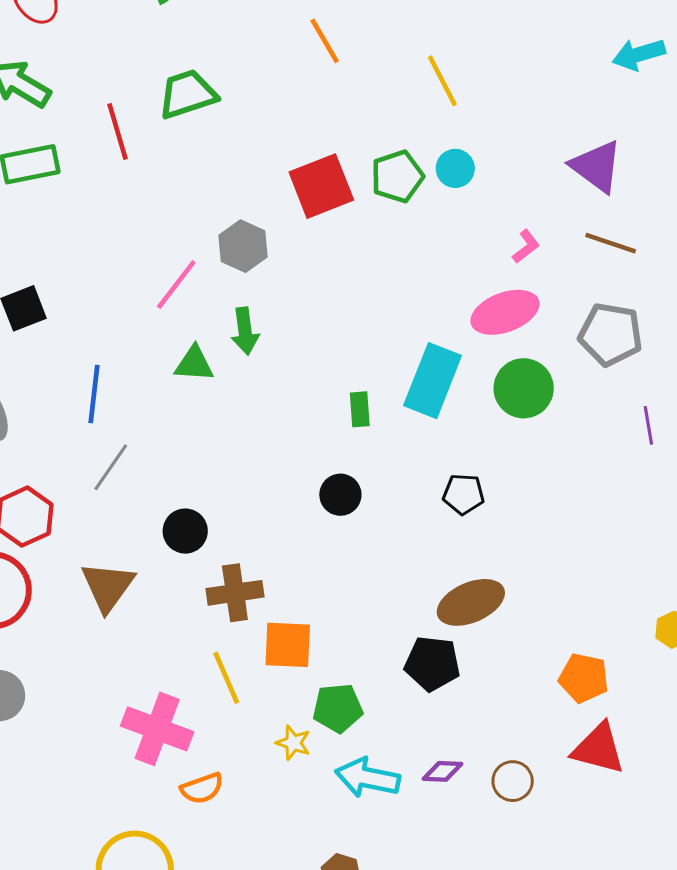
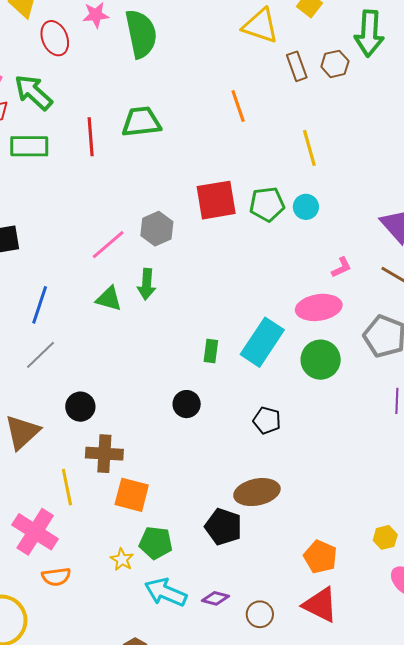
yellow line: (226, 678) -> (67, 487), moved

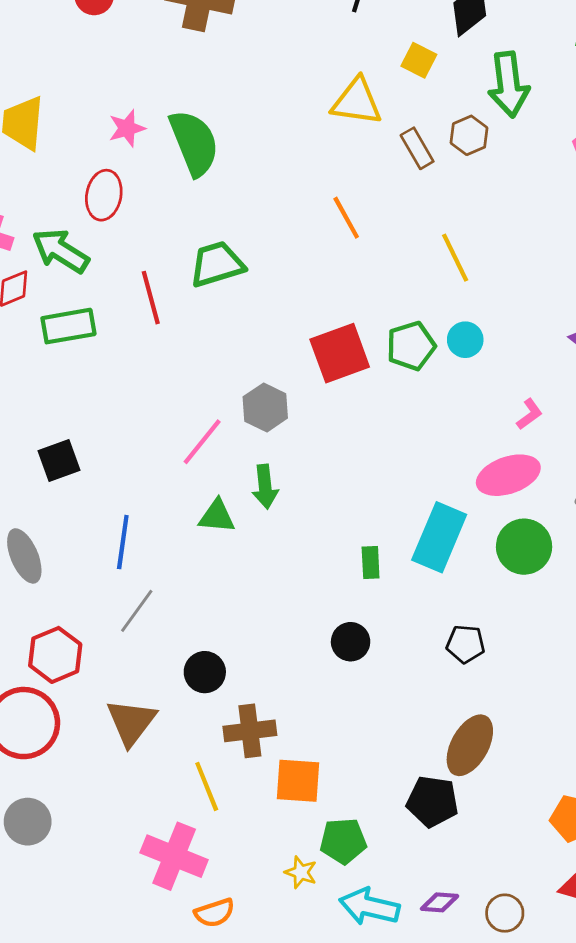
red ellipse: (55, 38) -> (104, 195), moved, turned 44
brown ellipse: (257, 492) -> (470, 745), turned -39

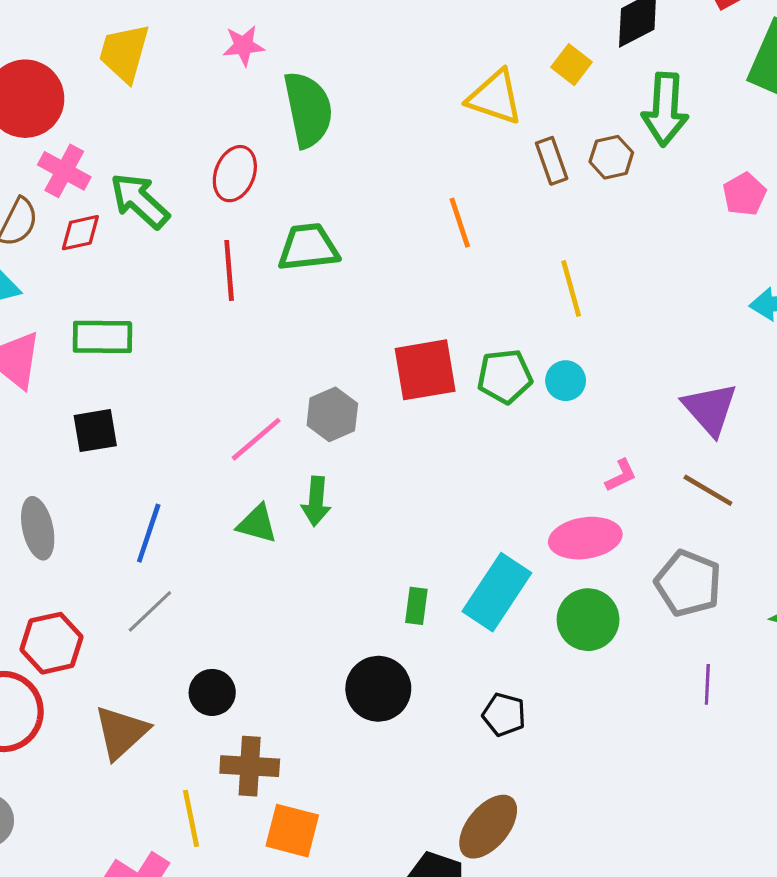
pink star: (127, 128) -> (244, 46), moved
red ellipse: (104, 195) -> (235, 174), moved
green rectangle: (68, 326) -> (102, 337), moved
black circle: (351, 642) -> (378, 689), size x1.5

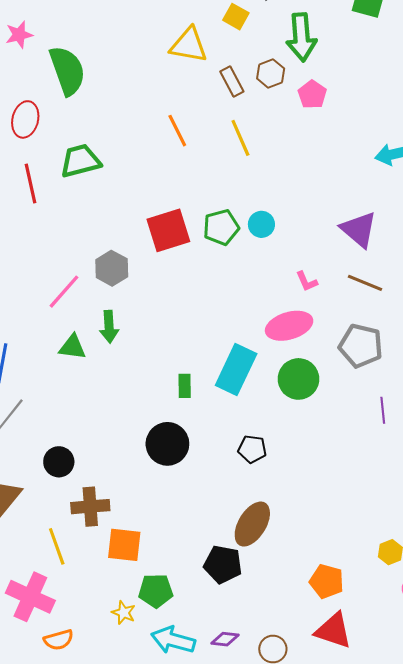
pink pentagon: (744, 194) -> (312, 94), moved
yellow line: (571, 289) -> (240, 138), moved
pink L-shape: (621, 475) -> (307, 281), turned 100

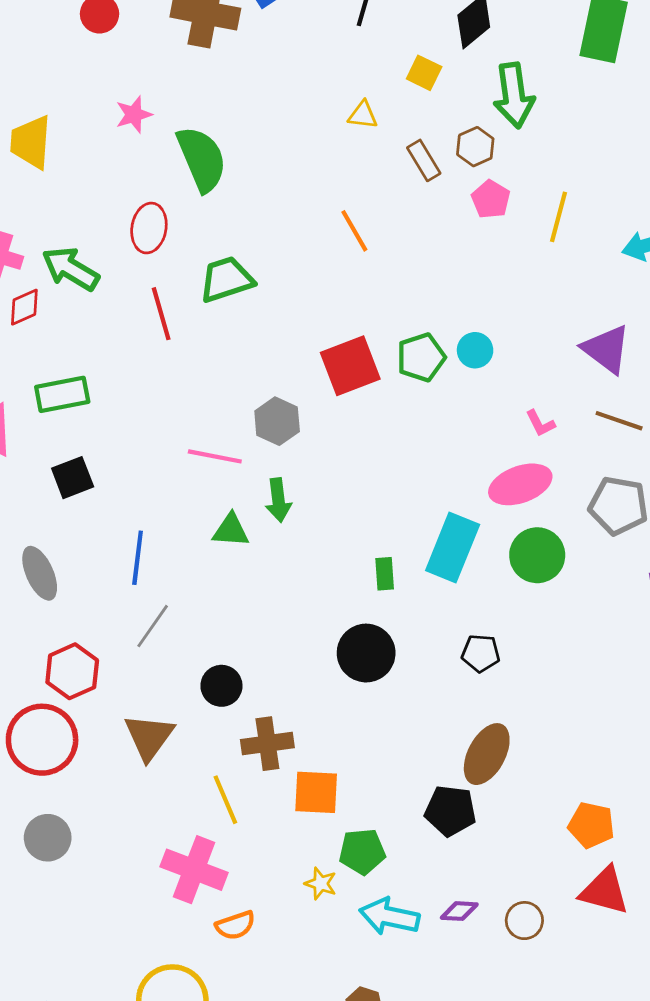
yellow triangle: (189, 45) -> (363, 115), size x0.6
pink pentagon: (312, 94) -> (491, 199), moved
yellow line: (240, 138) -> (559, 217), moved, turned 42
pink line: (64, 292) -> (215, 456), turned 63

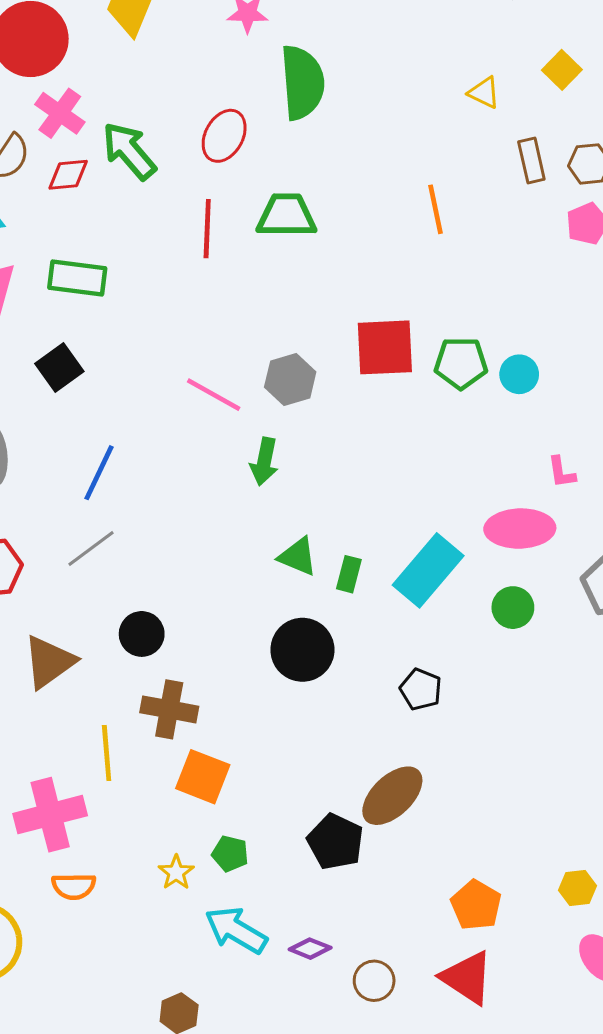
black square: (73, 478) -> (59, 368), turned -33
green triangle: (231, 530) -> (298, 557), moved
green circle: (537, 555) -> (513, 608), size x0.7
green pentagon: (362, 852) -> (230, 854), size x0.7
pink cross: (194, 870) -> (50, 815), turned 36

